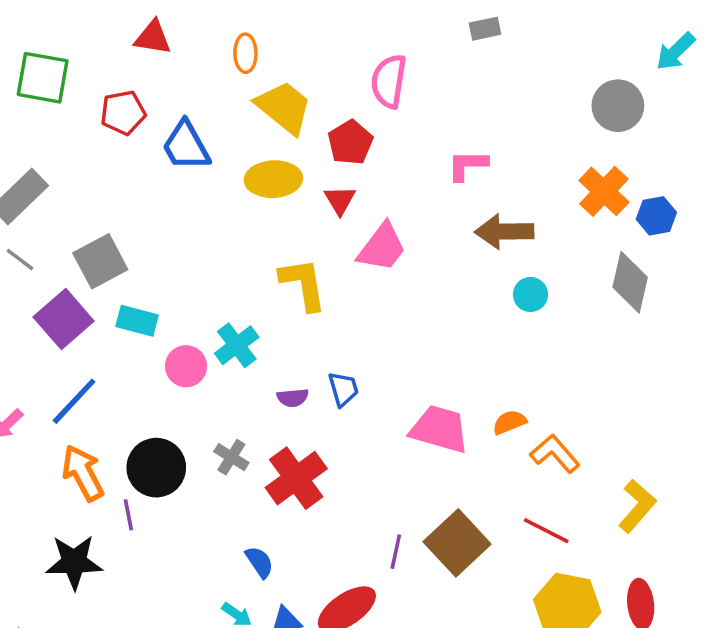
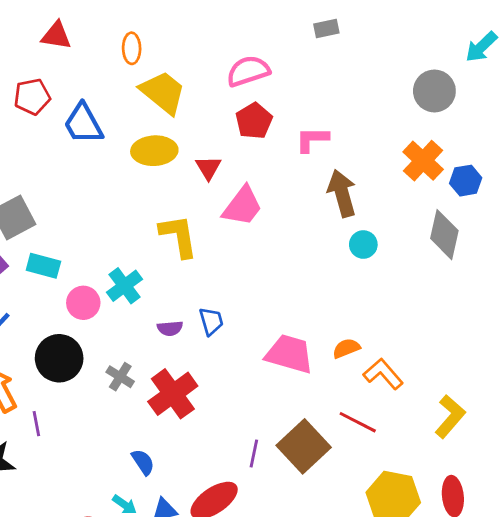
pink semicircle: (389, 81) -> (248, 71), turned 63
red pentagon: (350, 142) -> (254, 121), moved
brown arrow: (504, 232) -> (342, 193), turned 75
black circle: (156, 468) -> (59, 358), moved
red line: (546, 531) -> (358, 422), moved

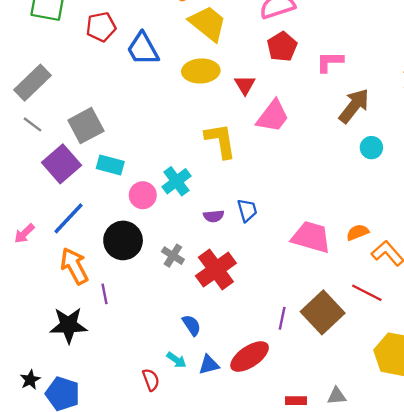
brown arrow: (342, 193) -> (354, 106), turned 54

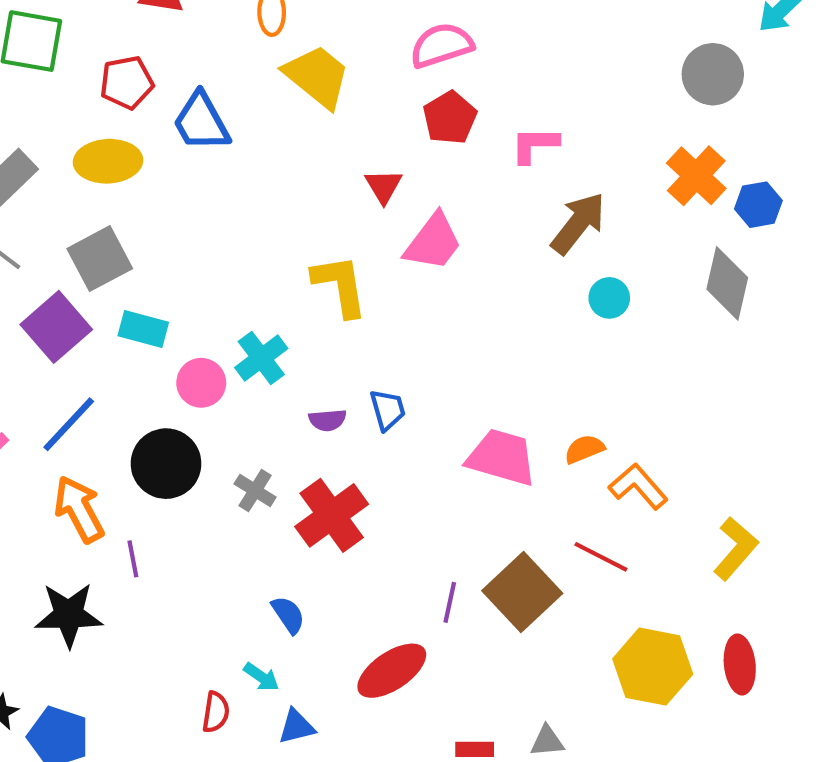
yellow ellipse: (201, 71) -> (108, 161), moved
blue triangle: (209, 365) -> (297, 727), moved
red semicircle: (151, 380) -> (216, 712), turned 30

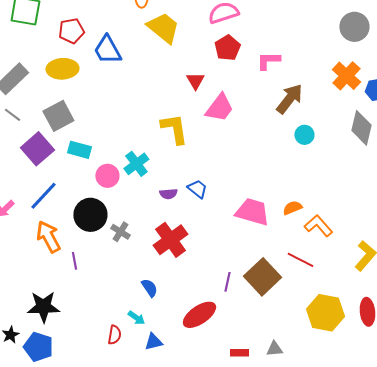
blue trapezoid: (388, 410) -> (197, 189), turned -35
gray cross: (255, 491) -> (120, 232), moved
black star: (69, 615) -> (43, 307), moved

